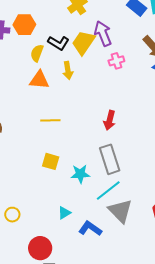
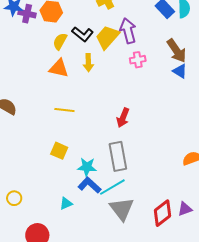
blue L-shape: (90, 228) -> (89, 185), moved

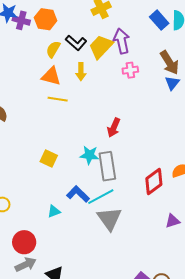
blue triangle: (180, 71) -> (172, 83), turned 35
yellow line: (64, 110) -> (58, 99), moved
cyan star: (87, 167) -> (89, 155), moved
red diamond: (162, 213) -> (154, 182), moved

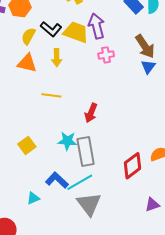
yellow trapezoid: (101, 47) -> (76, 32), turned 68
yellow line: (58, 99) -> (51, 95), moved
yellow square: (49, 158) -> (27, 145), turned 30

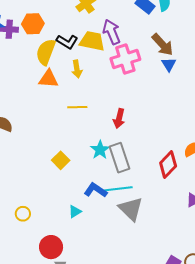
yellow semicircle: (28, 36) -> (46, 52), size x1.5
pink cross: (106, 55) -> (125, 59), size x1.8
cyan star: (67, 141) -> (100, 150), turned -30
cyan line: (80, 182) -> (118, 189), turned 32

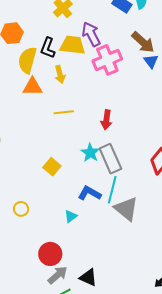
black L-shape: (67, 42) -> (48, 48), turned 85
cyan line: (118, 189) -> (112, 190), turned -64
yellow circle: (23, 214) -> (21, 209), moved

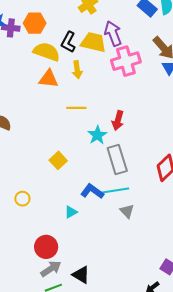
yellow semicircle: (27, 60) -> (47, 52), turned 88
cyan star: (90, 153) -> (97, 135), moved
cyan line: (112, 190) -> (115, 191), turned 60
gray triangle: (126, 209) -> (127, 211), size x0.6

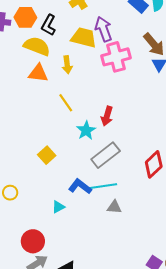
black L-shape: (68, 42) -> (49, 25), moved
yellow line: (76, 108) -> (66, 103), turned 54
gray rectangle: (117, 159) -> (106, 155), turned 68
gray triangle: (127, 211) -> (114, 207), turned -42

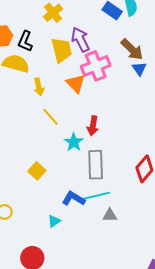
yellow trapezoid: (84, 37) -> (62, 50), turned 68
yellow arrow: (67, 65) -> (39, 87), moved
orange triangle: (38, 73) -> (76, 84), moved, turned 45
gray rectangle: (106, 155) -> (96, 165), turned -48

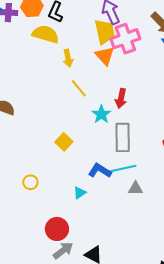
yellow trapezoid: (62, 50) -> (105, 32), moved

